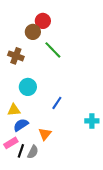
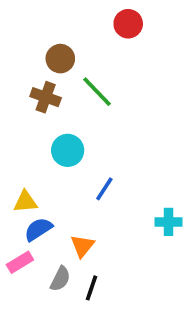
red circle: (43, 21) -> (128, 24), moved
brown cross: (16, 56) -> (46, 97), moved
cyan circle: (28, 87) -> (68, 150), moved
black line: (21, 151) -> (91, 288), moved

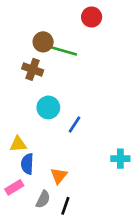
green line: (97, 92) -> (64, 51), moved, turned -30
blue line: (104, 189) -> (75, 125), moved
blue semicircle: (38, 229) -> (27, 164), turned -54

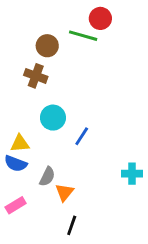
green line: (64, 51) -> (83, 36), moved
yellow triangle: (18, 144) -> (20, 143), moved
blue semicircle: (27, 164) -> (16, 164), moved, turned -72
gray semicircle: (43, 199) -> (47, 176), moved

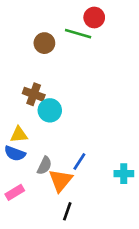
brown cross: (36, 76) -> (34, 94), moved
blue line: (82, 136) -> (79, 161), moved
cyan cross: (132, 174) -> (124, 174), moved
orange triangle: (64, 192) -> (61, 180), size x1.4

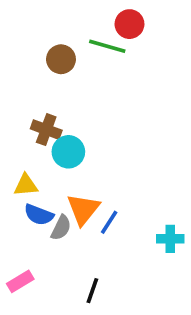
blue semicircle: (15, 153) -> (39, 215), moved
orange triangle: (61, 180) -> (83, 209), moved
pink rectangle: (15, 192) -> (20, 281), moved

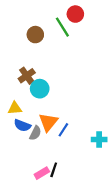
green line: (107, 46) -> (62, 27), turned 42
brown cross: (46, 130) -> (27, 76), turned 35
pink rectangle: (20, 281) -> (42, 173), moved

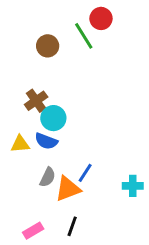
orange triangle: (48, 122) -> (68, 189), moved, turned 30
blue semicircle: (22, 125) -> (46, 141), moved
pink rectangle: (42, 173) -> (33, 231), moved

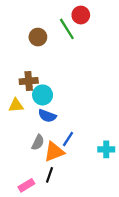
brown cross: (36, 101) -> (29, 81), turned 30
blue semicircle: (46, 141) -> (47, 116), moved
yellow triangle: (20, 144) -> (16, 105), moved
black line: (72, 226) -> (49, 175), moved

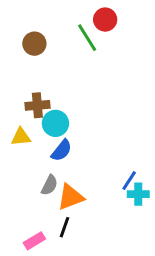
brown circle: (38, 37) -> (34, 44), moved
blue semicircle: (47, 116) -> (61, 150), turned -72
blue line: (68, 139) -> (129, 181), moved

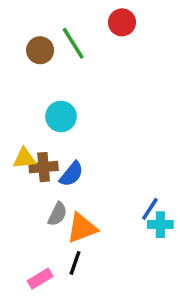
green line: (87, 38) -> (73, 43), moved
brown cross: (37, 105) -> (44, 167), moved
cyan circle: (55, 123) -> (61, 116), moved

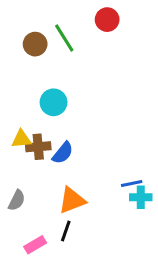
blue line: (150, 209) -> (132, 183), turned 45
gray semicircle: (58, 214) -> (17, 200), moved

